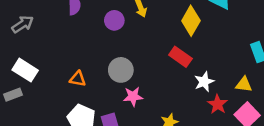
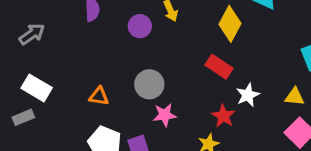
red star: (217, 104) -> (223, 116), moved

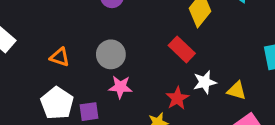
yellow triangle: (295, 97) -> (237, 91), moved

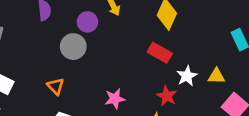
gray circle: (111, 54) -> (73, 47), moved
orange triangle: (60, 57) -> (56, 86), turned 42

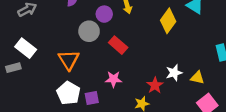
red rectangle: (160, 53) -> (118, 45), moved
orange triangle: (56, 86) -> (69, 60), size x1.5

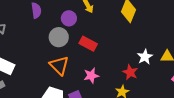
orange triangle: (69, 60) -> (59, 65), moved

